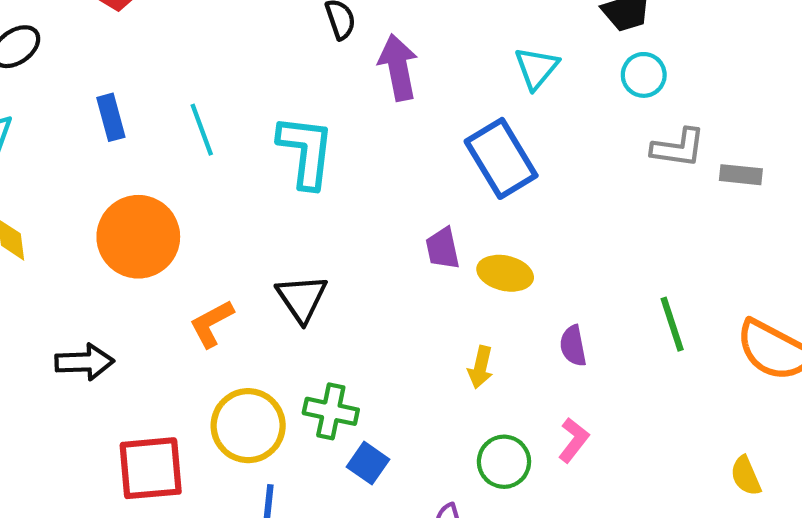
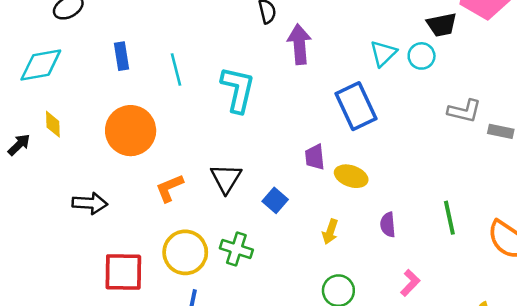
cyan circle: (644, 75) -> (422, 56), moved
pink L-shape: (574, 440) -> (410, 283), moved
blue square: (368, 463) -> (275, 200), moved

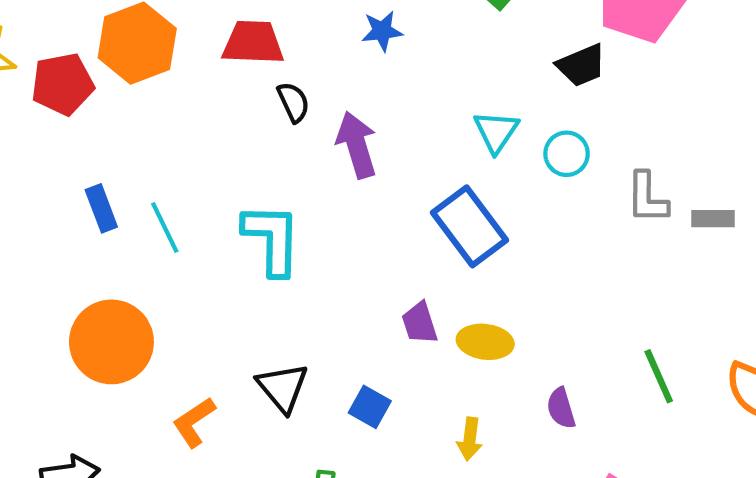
blue rectangle: (122, 56) -> (101, 208), moved
cyan circle: (422, 56) -> (567, 154), moved
gray L-shape: (464, 111) -> (647, 198), turned 88

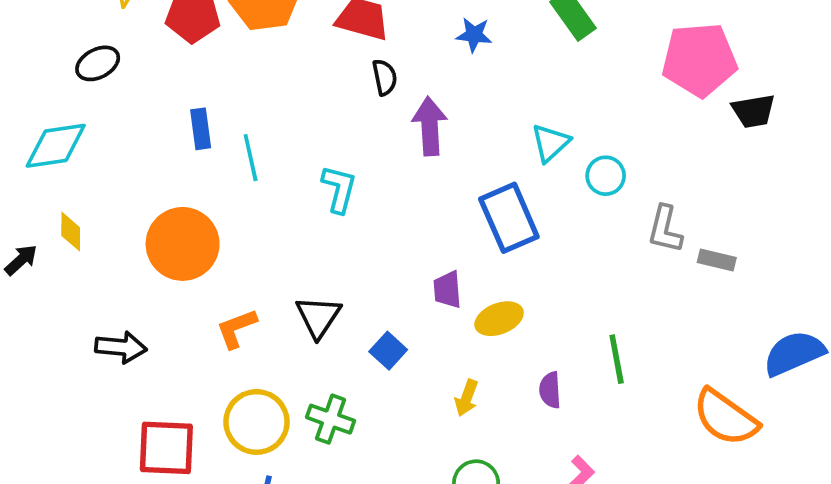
black trapezoid: (581, 65) -> (754, 111), moved
cyan L-shape: (272, 239) -> (339, 189), size x0.7
yellow ellipse: (485, 342) -> (499, 319), turned -42
green line: (659, 376) -> (617, 359), moved

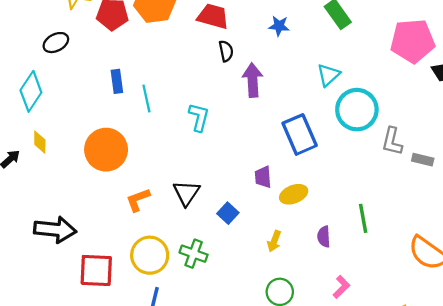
cyan triangle: (550, 143) -> (328, 75), moved
cyan diamond: (56, 146) -> (31, 91), turned -48
cyan circle: (606, 176) -> (357, 110), size x1.8
black arrow: (121, 347) -> (55, 230), moved, size x1.4

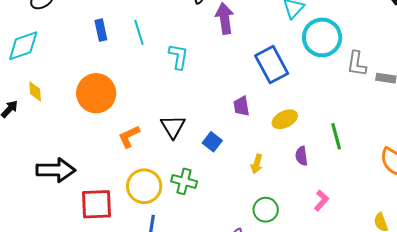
cyan diamond: (31, 91) -> (23, 46), turned 42
cyan line: (146, 99) -> (139, 32), moved
yellow ellipse: (294, 194) -> (285, 119), moved

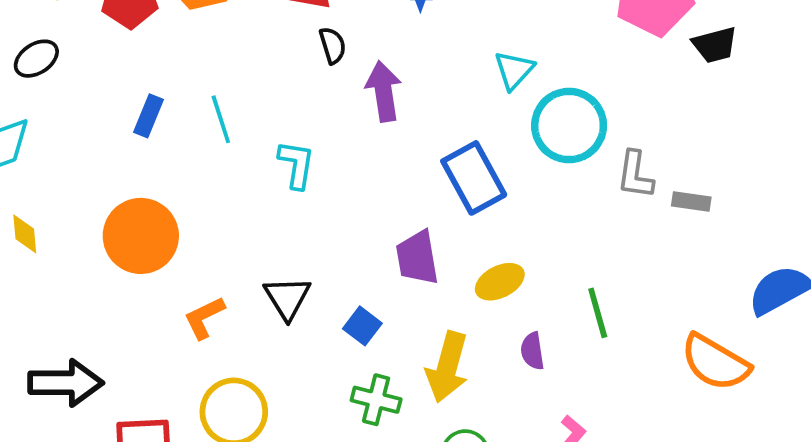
blue rectangle: (101, 30) -> (148, 116), turned 35
purple trapezoid: (241, 106) -> (417, 258), size x1.4
yellow arrow: (257, 164) -> (447, 367), size x1.8
green cross: (184, 181) -> (376, 400), moved

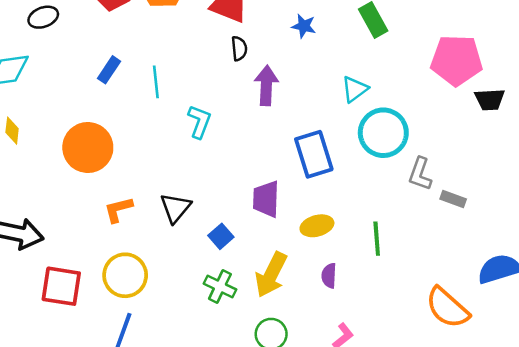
green line: (598, 313) -> (377, 239), moved

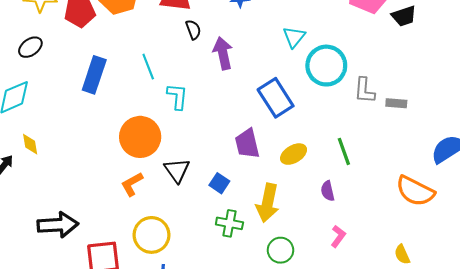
blue rectangle: (109, 70) -> (94, 75), size x1.6
cyan line: (156, 82) -> (148, 67), moved
orange circle: (88, 148) -> (140, 137), moved
purple semicircle: (329, 276) -> (328, 191), moved

